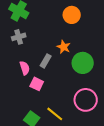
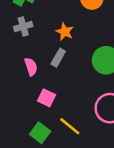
orange star: (64, 47) -> (65, 32), moved
pink square: (37, 84) -> (47, 98), moved

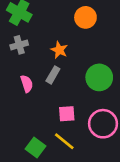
pink square: (47, 98) -> (67, 114), moved, turned -30

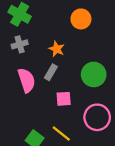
pink semicircle: (27, 84) -> (27, 80), size x1.5
pink square: (67, 114) -> (64, 99), moved

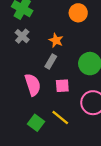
gray cross: (20, 44) -> (22, 36), turned -32
pink semicircle: (27, 80) -> (33, 85), moved

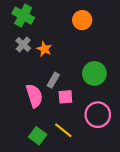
orange star: (56, 40) -> (44, 49), moved
gray rectangle: (51, 61) -> (53, 80), moved

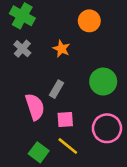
orange star: (44, 49) -> (61, 49), moved
pink square: (65, 97) -> (65, 119), moved

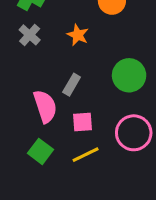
yellow line: (68, 146) -> (86, 155), turned -65
green square: (39, 152) -> (40, 151), moved

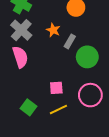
gray cross: (30, 35) -> (21, 30), size x1.5
gray rectangle: (72, 85) -> (70, 41), moved
pink semicircle: (45, 106) -> (20, 57), moved

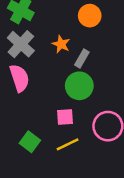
green circle: (87, 57) -> (79, 86), moved

